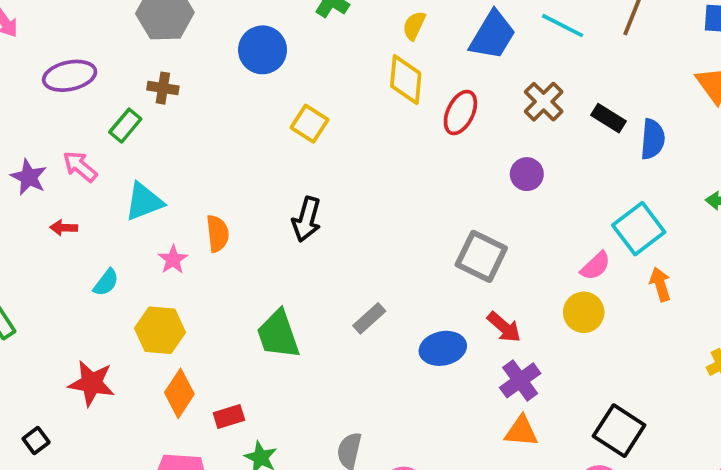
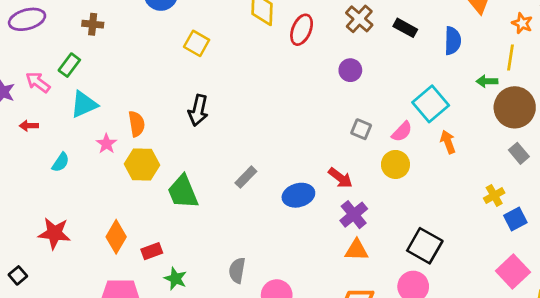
green rectangle: (125, 126) -> (69, 65), moved
blue semicircle: (653, 139) -> (453, 41), moved
gray square: (481, 256) -> (361, 129), moved, size x0.6
yellow hexagon: (160, 330) -> (142, 164), moved

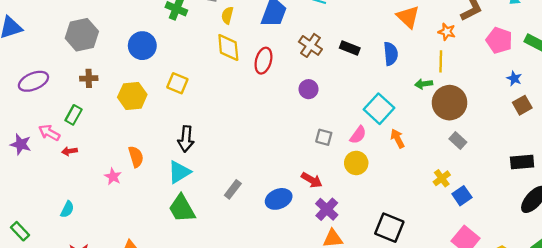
cyan triangle: (84, 104) -> (179, 172), moved
red arrow: (29, 126) -> (69, 151), moved
cyan semicircle: (61, 162) -> (67, 209), moved
yellow hexagon: (142, 164) -> (132, 96), moved

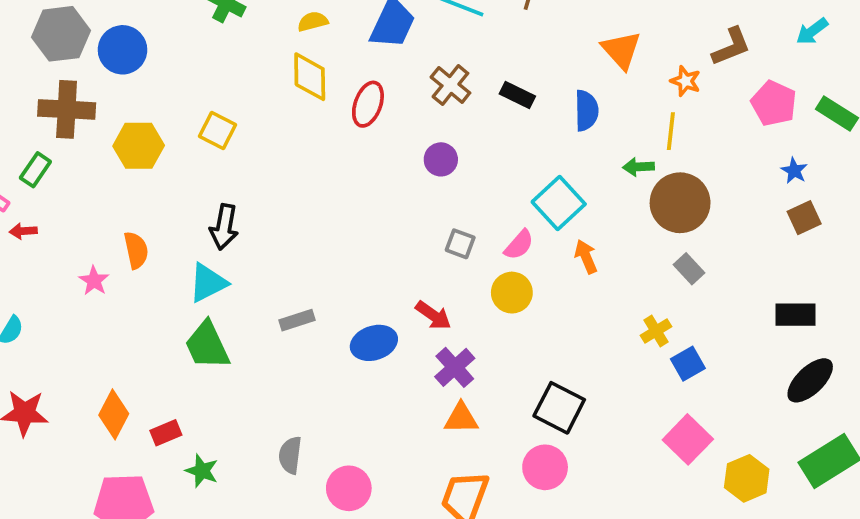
yellow semicircle: (227, 15) -> (313, 22), turned 56
blue circle: (142, 46) -> (122, 50), moved
brown cross: (89, 78) -> (67, 109), size x1.8
gray rectangle: (233, 189) -> (297, 320), turned 30

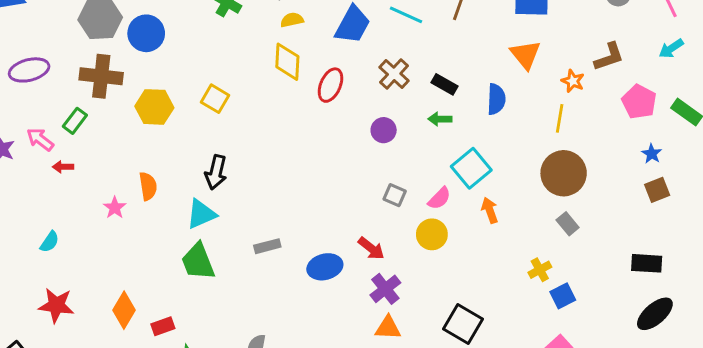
green arrow: (638, 167) -> (440, 119), moved

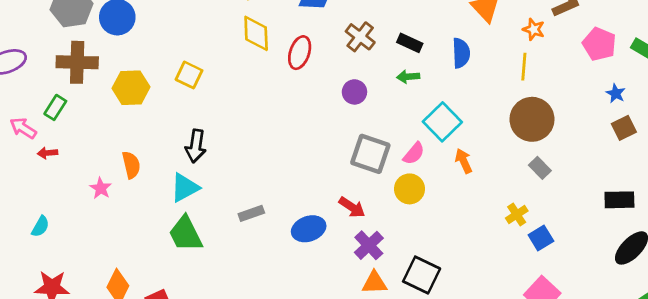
gray square: (395, 195) -> (370, 154), size x1.8
black square: (463, 324) -> (422, 275), moved

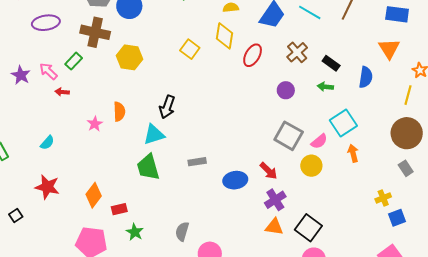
yellow square: (189, 75) -> (190, 49), moved

